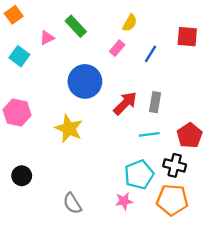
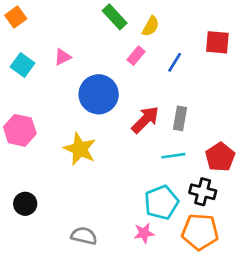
green rectangle: (76, 26) -> (115, 17), moved
pink triangle: (47, 38) -> (63, 57), moved
gray semicircle: (72, 203) -> (84, 236), turned 135

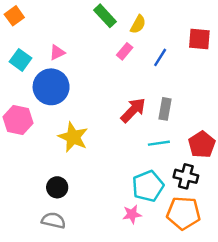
blue circle: (99, 94) -> (51, 87), moved
black circle: (25, 204) -> (57, 187), moved
gray semicircle: (84, 236) -> (54, 220), moved

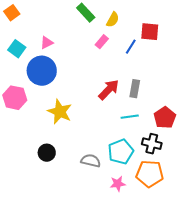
red square: (199, 39) -> (150, 32), moved
pink star: (132, 214) -> (118, 184), moved
gray semicircle: (54, 220) -> (91, 161), moved

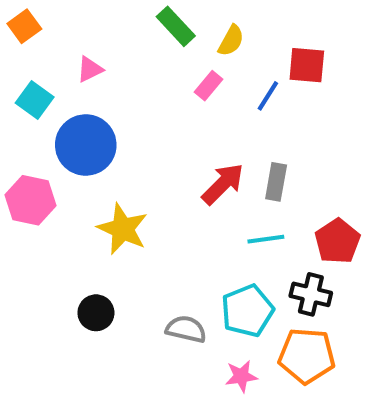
pink triangle: (47, 43) -> (90, 69), moved

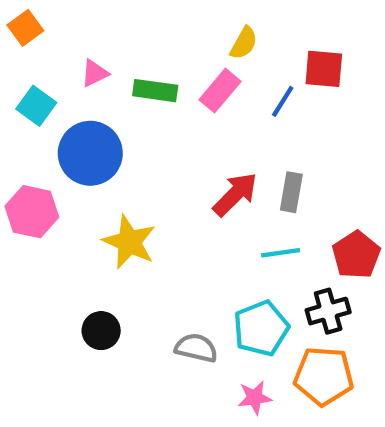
green rectangle: (176, 26) -> (155, 91), moved, turned -39
pink rectangle: (209, 86) -> (220, 91), size x1.4
black cross: (311, 294) -> (328, 311), turned -30

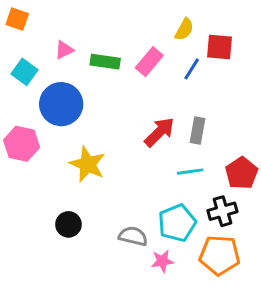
orange square: (25, 28) -> (17, 19), turned -35
yellow semicircle: (244, 43) -> (184, 29), moved
pink star: (255, 398) -> (162, 261), moved

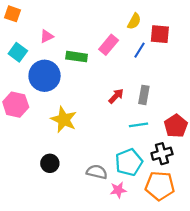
green rectangle: (105, 62) -> (77, 57), moved
red arrow: (159, 132) -> (116, 96), size x0.7

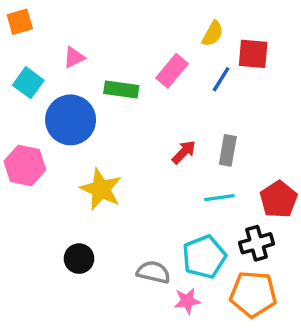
orange square: (12, 14) -> (20, 22), turned -35

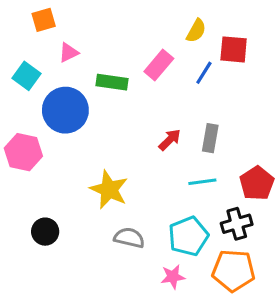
orange square: (20, 22) -> (44, 20), moved
yellow star: (101, 189) -> (109, 190), moved
black circle: (79, 259) -> (45, 232), moved
gray semicircle: (153, 272) -> (129, 238), moved

